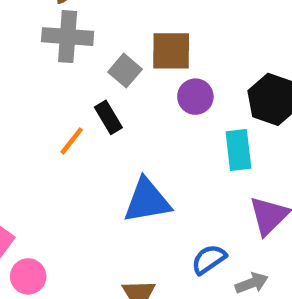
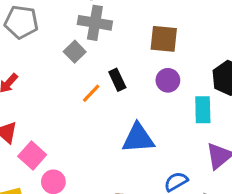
gray square: (125, 71) -> (75, 52), moved
purple circle: (195, 97) -> (168, 80), moved

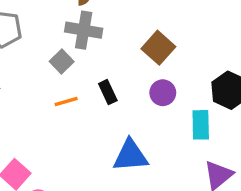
brown square: (164, 39) -> (158, 48), turned 36
orange line: (91, 93) -> (66, 102), moved, turned 30

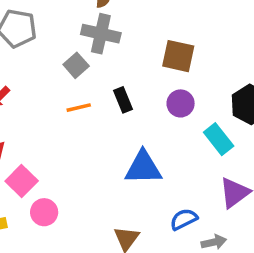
brown square: (158, 48) -> (178, 56), turned -32
cyan rectangle: (201, 125) -> (219, 139), turned -40

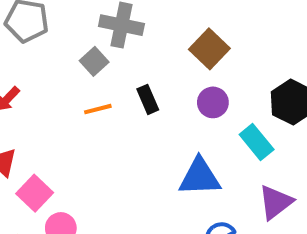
brown square: (178, 56) -> (209, 49), turned 32
blue triangle: (143, 168) -> (200, 177), moved

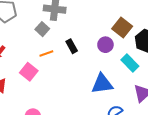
brown square: (209, 49) -> (122, 28), moved
pink square: (35, 193) -> (29, 72), moved

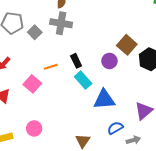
gray square: (42, 29) -> (35, 32), moved
cyan rectangle: (130, 63) -> (83, 80), moved

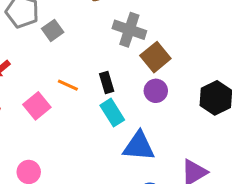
gray cross: (61, 23) -> (129, 30), moved
brown square: (127, 45) -> (155, 57), moved
orange line: (51, 67) -> (68, 85), turned 32

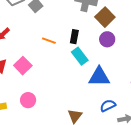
black rectangle: (107, 82) -> (74, 37), turned 32
pink square: (37, 106) -> (23, 66), moved

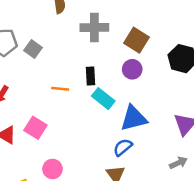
brown square: (105, 17) -> (137, 40), moved
blue semicircle: (108, 106) -> (123, 147), moved

